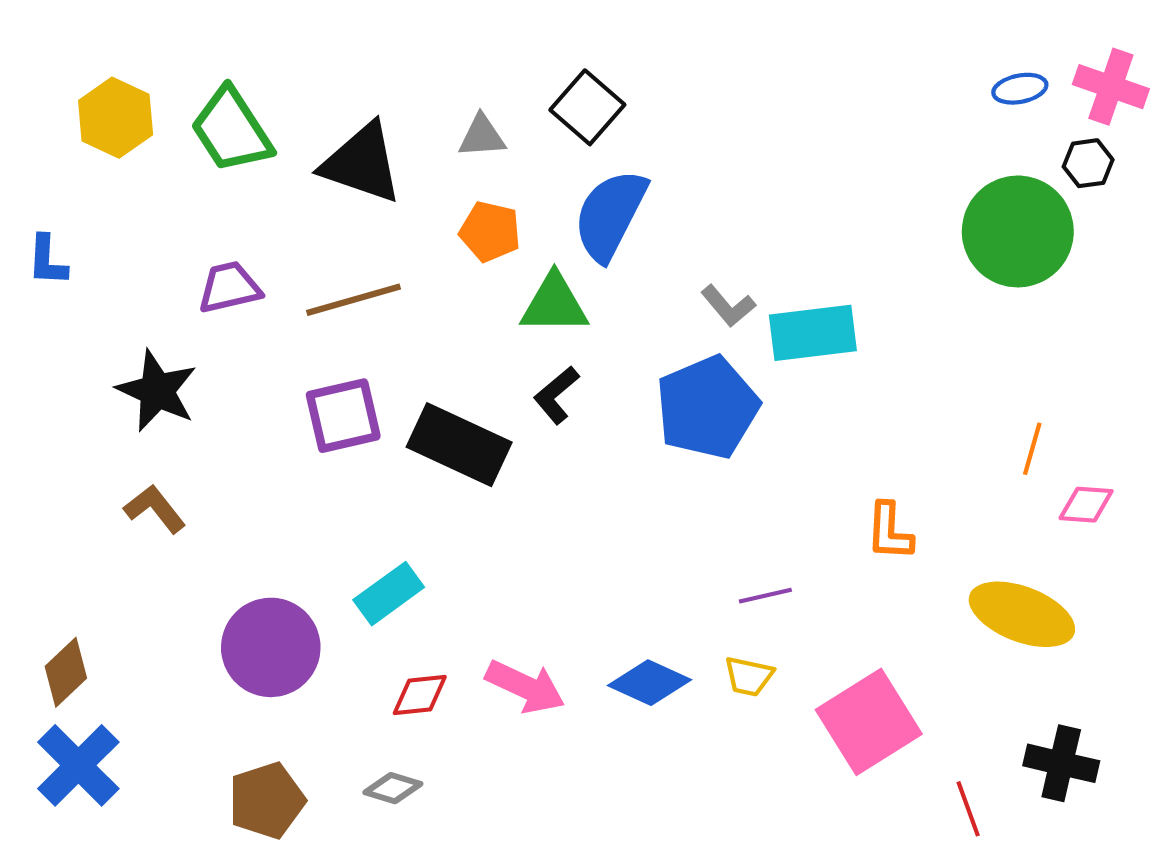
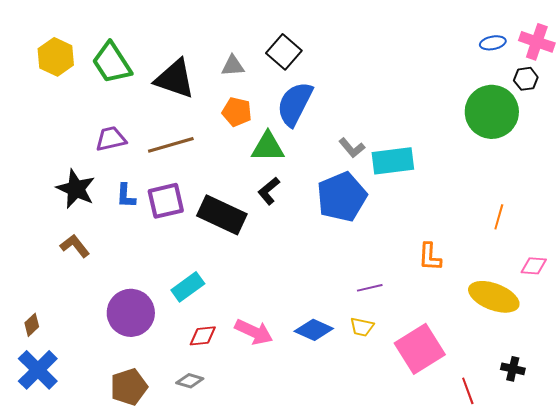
blue L-shape: (47, 260) -> (126, 196), moved
pink diamond: (1086, 505) -> (534, 266), moved
brown diamond: (66, 672) -> (32, 325), size x0.7
black cross: (1061, 763) -> (513, 369), size x0.7

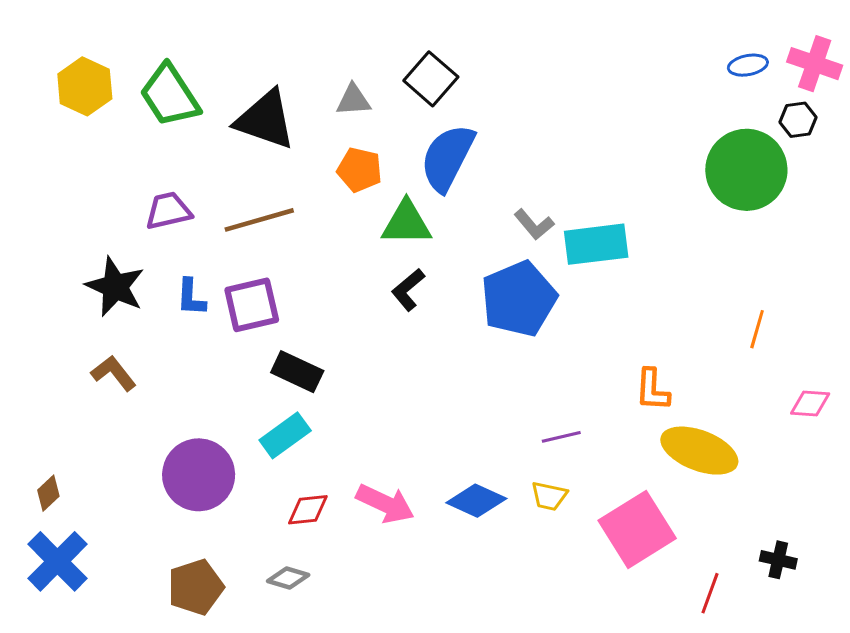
black rectangle: (222, 215) -> (297, 372), moved, size x0.7
yellow ellipse: (494, 297) -> (699, 451), moved
red line: (468, 391) -> (710, 593), turned 40

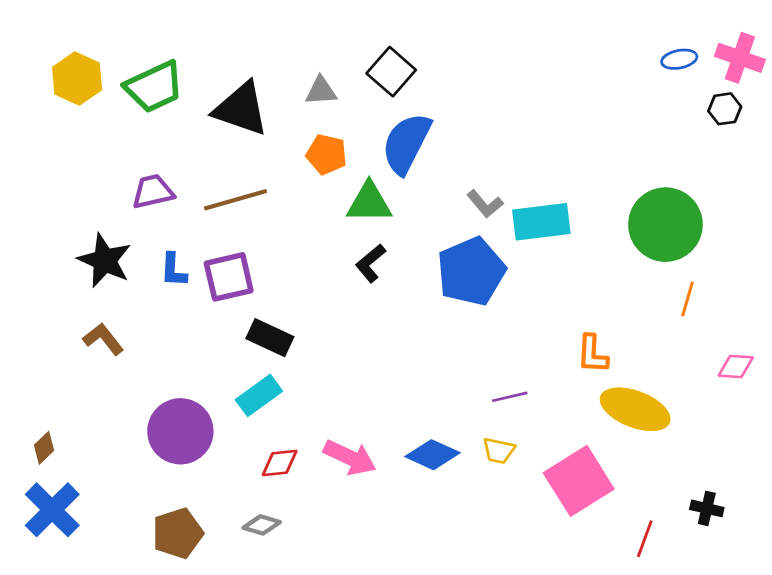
green trapezoid: (170, 95) -> (154, 87), turned -82
green circle: (746, 170) -> (665, 225), moved

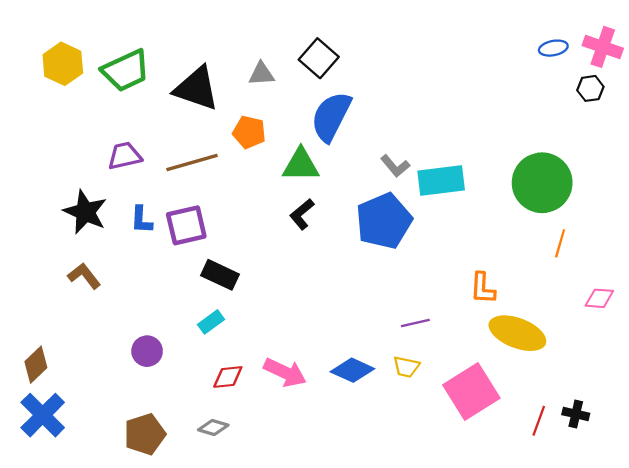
orange pentagon: (326, 154) -> (249, 132), moved
cyan rectangle: (259, 395) -> (211, 322), size x0.7
purple circle: (180, 431) -> (147, 351), size x0.6
brown diamond: (44, 448) -> (36, 365), size x1.4
red line: (645, 539) -> (539, 421), moved

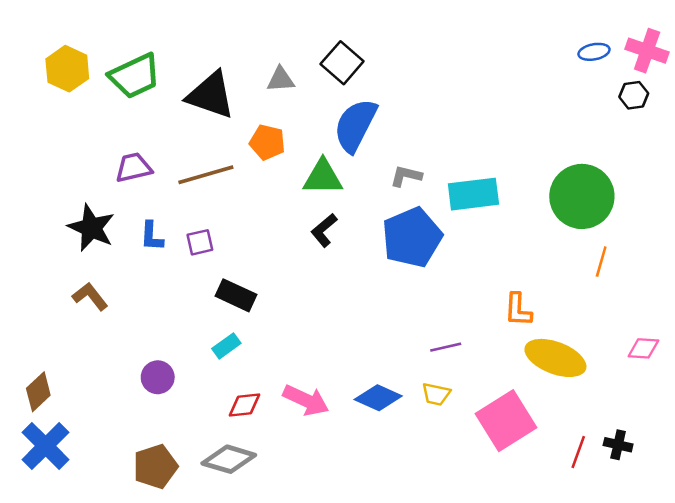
gray L-shape: (395, 166) -> (406, 176), moved, turned 144
purple square: (186, 225) -> (200, 242), size x0.6
pink diamond: (599, 298) -> (643, 348), moved
gray diamond: (213, 427) -> (229, 459), size x1.6

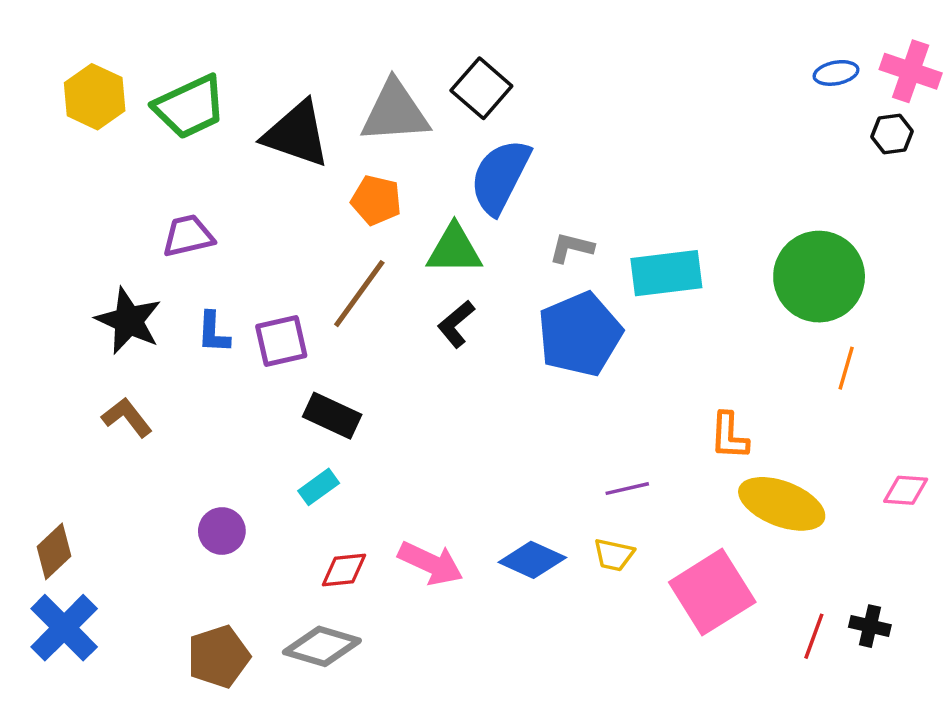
gray triangle: (281, 80) -> (395, 112), size x1.8
brown line: (206, 175) -> (359, 294), moved, turned -38
purple square: (200, 242) -> (281, 341), size x1.4

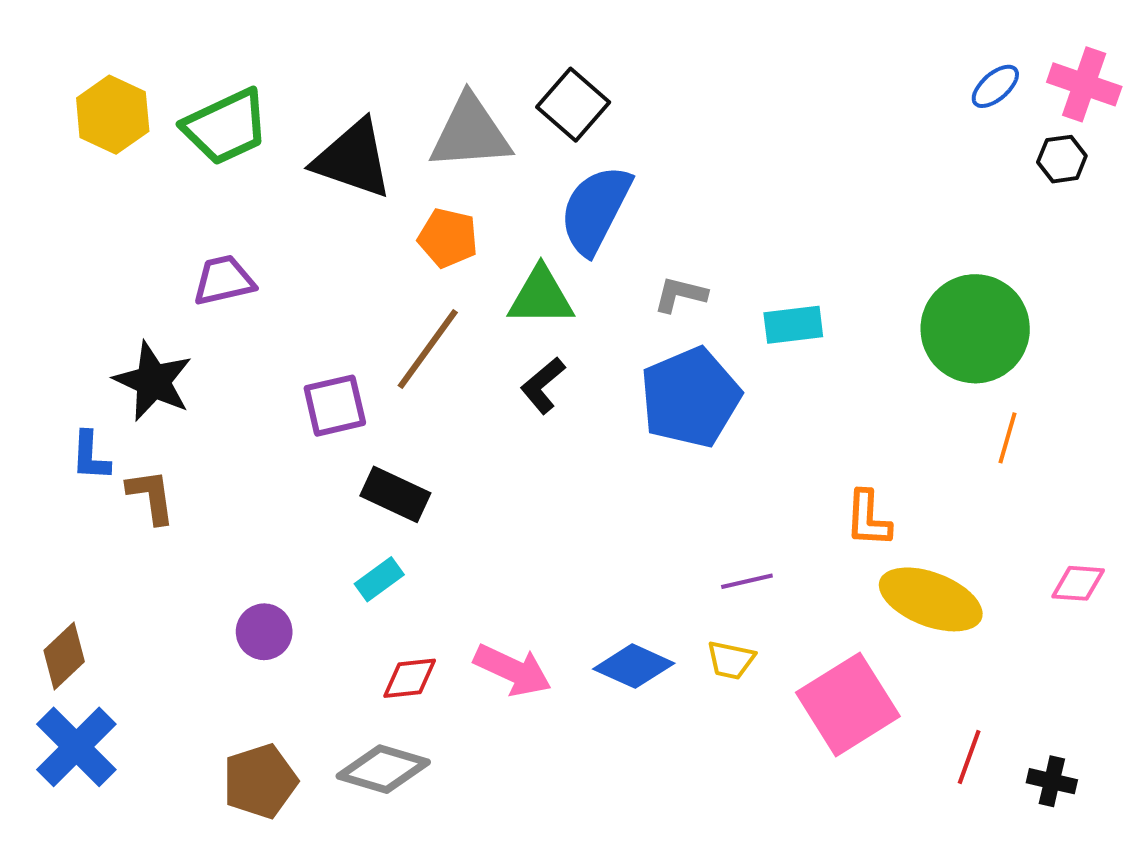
blue ellipse: (836, 73) -> (995, 86), turned -30
cyan rectangle: (666, 273) -> (793, 325), size x0.7
blue L-shape: (213, 333) -> (90, 456), moved
brown L-shape: (127, 417) -> (151, 496), turned 30
black cross: (870, 626) -> (1052, 781), moved

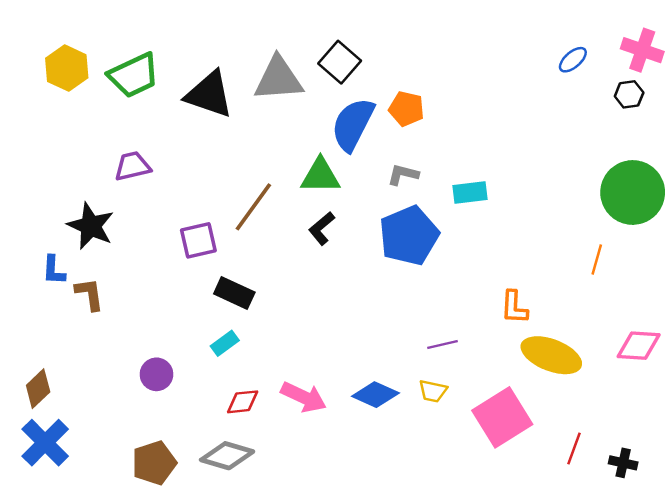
blue ellipse: (995, 86) -> (573, 60), moved
orange pentagon: (448, 238) -> (407, 109), moved
green circle: (975, 329) -> (633, 192), moved
pink diamond: (1078, 583) -> (639, 346), size x1.4

